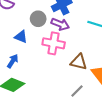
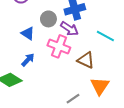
blue arrow: (13, 61) -> (28, 60), moved
brown triangle: (79, 62) -> (86, 60), moved

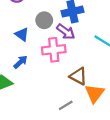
pink cross: (59, 46) -> (54, 50), turned -30
brown triangle: (86, 60) -> (78, 76), moved

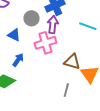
purple arrow: (66, 32) -> (53, 25), turned -108
gray line: (66, 105) -> (66, 90), turned -32

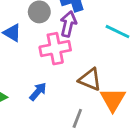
blue arrow: (18, 60) -> (38, 91), moved

